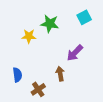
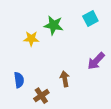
purple arrow: (75, 53) -> (96, 61), moved

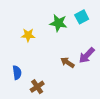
green star: (54, 25) -> (58, 23), moved
brown arrow: (65, 79) -> (67, 62), moved, turned -48

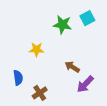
yellow star: (28, 35) -> (36, 50), moved
purple arrow: (87, 55) -> (85, 84), moved

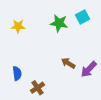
yellow star: (36, 50) -> (18, 26), moved
purple arrow: (85, 84) -> (89, 69), moved

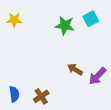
yellow star: (18, 26) -> (14, 20), moved
blue semicircle: (17, 73) -> (14, 94), moved

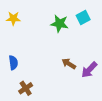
blue semicircle: (14, 94) -> (13, 63), moved
brown cross: (41, 96) -> (26, 88), moved

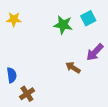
blue semicircle: (13, 63) -> (12, 75), moved
purple arrow: (89, 70) -> (95, 52), moved

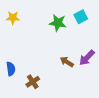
purple arrow: (95, 52) -> (87, 58), moved
brown cross: (27, 94) -> (33, 82), moved

